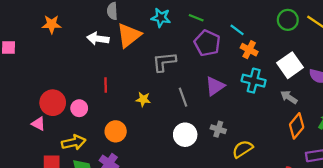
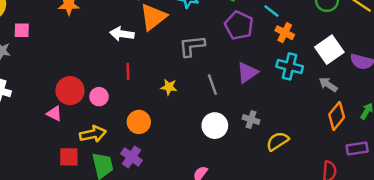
white arrow: (98, 39) -> (122, 34), moved

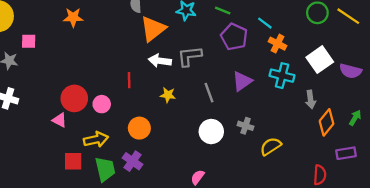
white arrow: (122, 34) -> (160, 61), moved
gray arrow: (328, 85) -> (311, 100), moved, turned -132

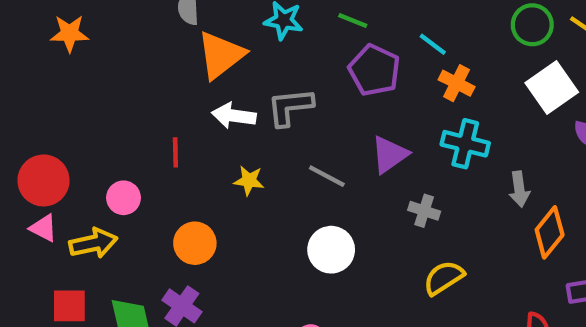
white square: (320, 60) -> (552, 87), moved
gray line: (209, 93) -> (327, 176), turned -42
red circle: (74, 98) -> (44, 180), moved
gray cross: (246, 126) -> (424, 211), moved
yellow arrow: (96, 140) -> (93, 243), moved

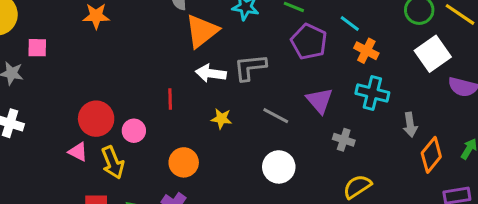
purple triangle: (390, 155) -> (320, 101), turned -36
red circle: (44, 180) -> (96, 119), moved
yellow arrow: (93, 243) -> (113, 162), turned 80

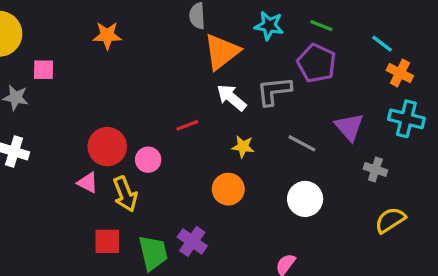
purple pentagon: (309, 42) -> (317, 63), moved
white arrow: (211, 73) -> (231, 98), turned 32
red line: (170, 99) -> (187, 125), turned 70
orange circle: (184, 162) -> (228, 189), moved

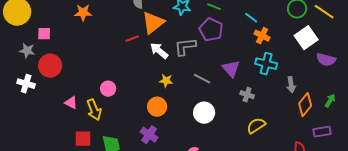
red line: (187, 125) -> (132, 39), moved
red circle: (107, 147) -> (50, 66), moved
purple cross: (192, 241) -> (149, 135), moved

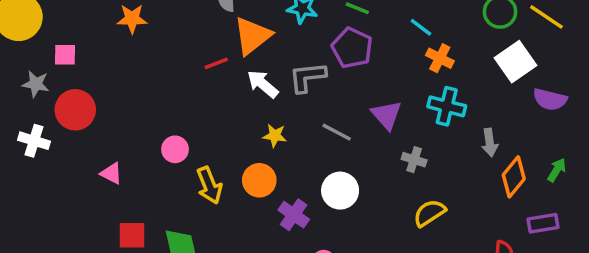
yellow arrow: (94, 110) -> (209, 185), moved
purple cross: (149, 135) -> (294, 215), moved

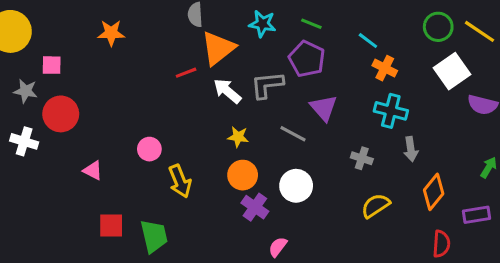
purple triangle: (387, 115) -> (324, 108), moved
gray arrow: (490, 142) -> (411, 149), moved
orange diamond: (514, 177) -> (434, 192), moved
orange circle: (259, 180) -> (243, 175), moved

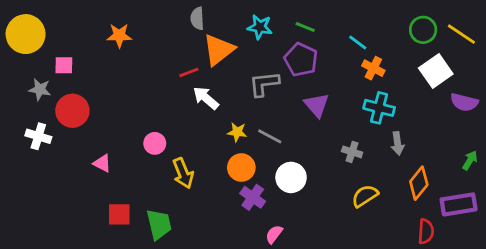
white arrow: (227, 91) -> (206, 98), moved
gray line: (293, 134) -> (270, 136), moved
purple rectangle: (476, 215) -> (459, 204), size x1.4

